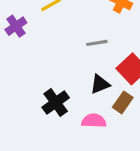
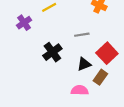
black cross: (56, 102) -> (52, 52), moved

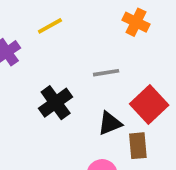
brown rectangle: (100, 77) -> (138, 146), turned -40

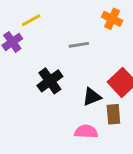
yellow line: (50, 26) -> (31, 20), moved
gray line: (106, 73) -> (79, 45), moved

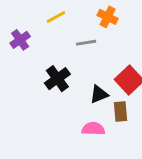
orange cross: (112, 19) -> (108, 17), moved
yellow line: (31, 20) -> (56, 17), moved

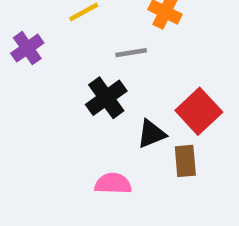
black cross: (57, 79) -> (106, 98), moved
pink semicircle: (93, 129) -> (113, 184), moved

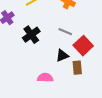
gray line: (131, 53) -> (65, 32), moved, turned 32
black cross: (106, 98) -> (31, 35), moved

